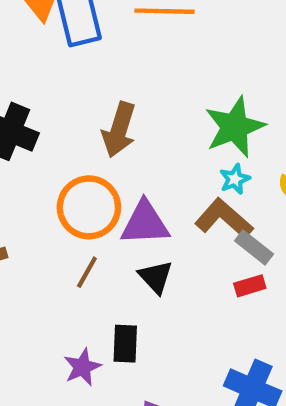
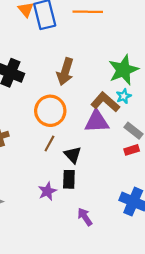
brown L-shape: (224, 219) -> (105, 102), moved
purple triangle: (145, 223) -> (97, 121), moved
black triangle: (156, 277) -> (73, 155), moved

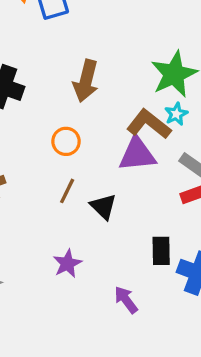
orange circle: (50, 111) -> (66, 141), size x0.6
black rectangle: (69, 179) -> (161, 251), moved

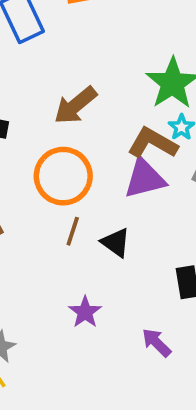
brown arrow: (86, 81) -> (75, 105), turned 45
orange circle: (66, 141) -> (63, 176), size x1.8

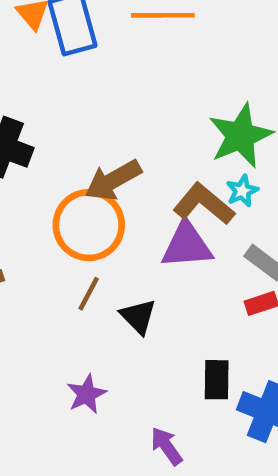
brown arrow: (75, 105) -> (113, 180), moved

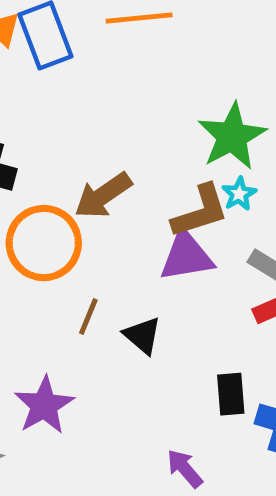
brown L-shape: (204, 204) -> (200, 211), turned 128
orange circle: (89, 225) -> (44, 243), moved
purple star: (87, 394) -> (44, 405), moved, size x1.4

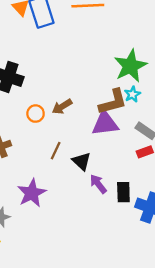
brown arrow: (103, 195) -> (62, 107), moved, size x0.7
orange circle: (44, 243) -> (36, 114), size x0.5
purple arrow: (185, 468) -> (98, 184), moved

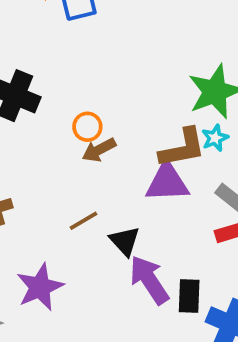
orange circle: (36, 114) -> (87, 127), moved
brown line: (56, 151) -> (84, 221), turned 30
purple arrow: (98, 184) -> (149, 280), size x1.5

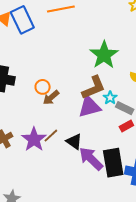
cyan star: (215, 138) -> (110, 98), moved
purple star: (40, 287) -> (34, 139), moved
black rectangle: (189, 296) -> (113, 163), size x1.6

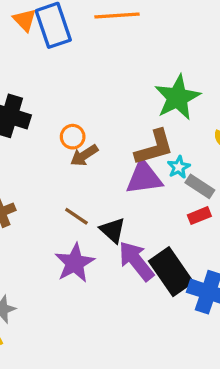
brown line: (51, 136) -> (76, 216), turned 70
purple star: (34, 139) -> (75, 263), moved
black rectangle: (113, 163) -> (171, 272), turned -32

